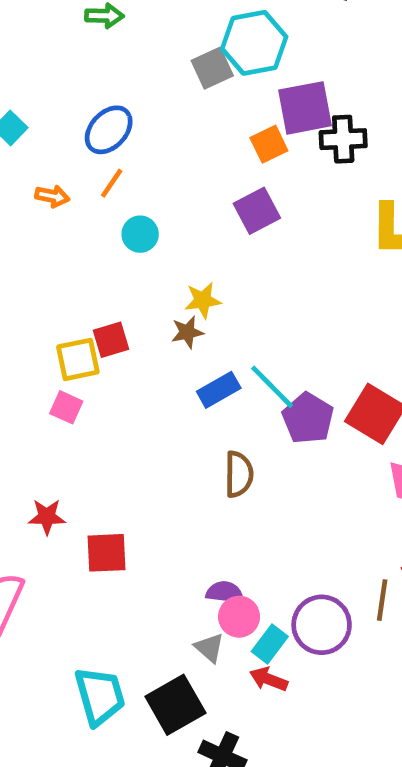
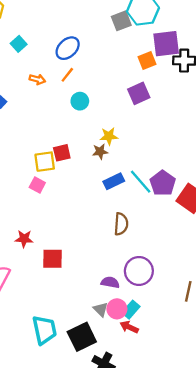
purple pentagon: (308, 418) -> (163, 183), moved
pink circle: (239, 617) -> (117, 309), moved
purple circle: (322, 625) -> (139, 271), moved

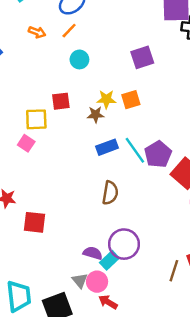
orange square: (147, 61) -> (131, 100), moved
red square: (62, 153) -> (61, 101), moved
cyan rectangle: (131, 310) -> (109, 260), moved

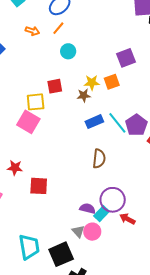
purple square: (142, 57) -> (126, 58), moved
pink square: (26, 143) -> (28, 122), size x1.6
red arrow: (108, 302) -> (127, 219), moved

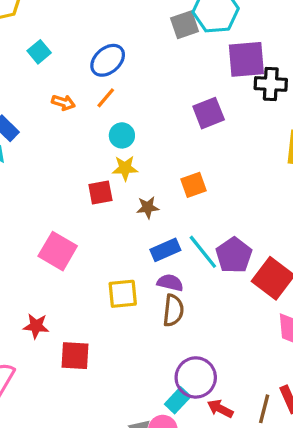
purple square: (126, 58) -> (209, 113), moved
yellow star: (92, 83) -> (125, 168), moved
yellow square: (36, 102) -> (123, 294), moved
purple semicircle: (87, 208) -> (170, 283), moved

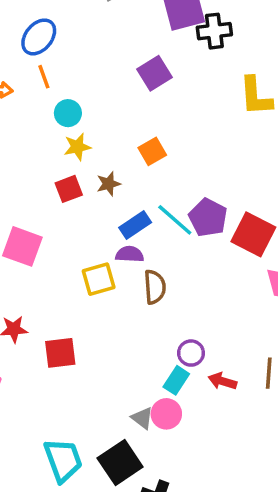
orange line: (106, 98) -> (44, 77), turned -50
red square: (100, 192) -> (69, 189), moved
purple semicircle: (170, 283) -> (130, 254), moved
purple circle: (196, 377) -> (191, 353), size x0.6

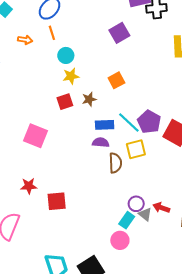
blue rectangle: (135, 225) -> (105, 125), turned 30
yellow square: (99, 279) -> (136, 149), moved
red arrow: (222, 381) -> (161, 208), moved
gray triangle: (142, 418) -> (145, 214), moved

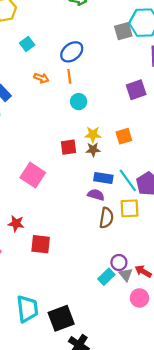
yellow star: (71, 76) -> (93, 135), moved
pink circle: (120, 240) -> (139, 298), moved

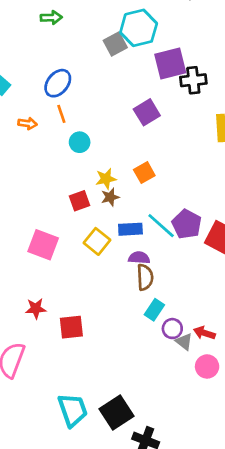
purple semicircle: (96, 195) -> (139, 258), moved
yellow square: (129, 208) -> (97, 241), moved, turned -36
cyan rectangle: (106, 277) -> (154, 310), moved

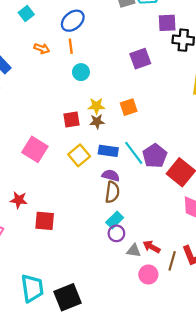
purple square: (170, 64) -> (167, 23), size x0.7
purple circle: (172, 329) -> (116, 233), moved
gray triangle: (184, 342) -> (134, 251), turned -40

